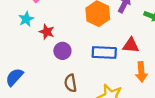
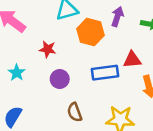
cyan star: (26, 19) -> (17, 73), moved
red star: (47, 32) -> (48, 49), moved

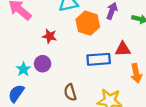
cyan star: (17, 73) -> (23, 69), moved
purple circle: (60, 79) -> (43, 64), moved

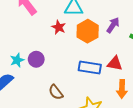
red star: (50, 36) -> (59, 27), moved
brown semicircle: (70, 92) -> (56, 92), turned -35

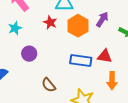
cyan star: (17, 60) -> (15, 28), moved

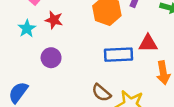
red star: (50, 22) -> (54, 20), moved
brown semicircle: (49, 85) -> (101, 93), moved

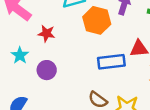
cyan star: (27, 29) -> (20, 55), moved

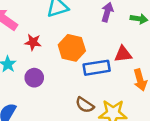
orange hexagon: (97, 20) -> (72, 48), moved

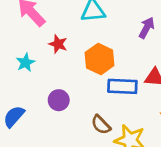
purple circle: (34, 78) -> (59, 100), moved

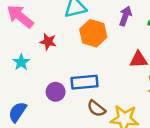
orange hexagon: (100, 59) -> (93, 33), moved
blue rectangle: (122, 86) -> (85, 82), moved

